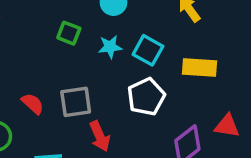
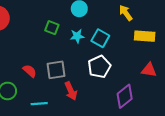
yellow rectangle: (199, 67) -> (145, 36), moved
red triangle: (227, 126) -> (149, 70), moved

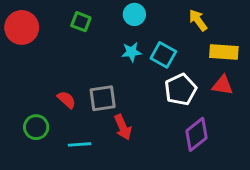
green square: (52, 28) -> (81, 22), moved
white pentagon: (99, 67) -> (181, 90), moved
red triangle: (149, 70) -> (222, 85), moved

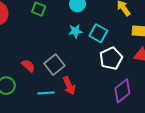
gray square: (103, 98) -> (54, 65), turned -30
cyan line: (79, 144) -> (46, 93), moved

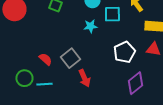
cyan square: (98, 33) -> (112, 14), moved, turned -30
cyan line: (46, 93) -> (44, 84), moved

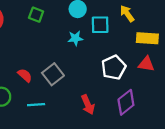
red arrow: (84, 78) -> (88, 105), moved
cyan line: (44, 84) -> (36, 105), moved

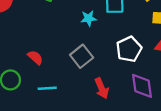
gray square: (53, 74) -> (82, 56), moved
purple diamond: (126, 102) -> (142, 86), turned -60

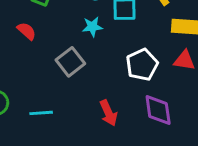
gray square: (82, 56) -> (70, 62), moved
red semicircle: (35, 57) -> (27, 31), moved

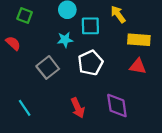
white pentagon: (142, 65) -> (90, 63), moved
cyan line: (41, 113) -> (25, 108), turned 60

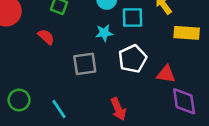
red triangle: (138, 66) -> (166, 74), moved
gray square: (48, 67) -> (85, 64), turned 30
purple diamond: (117, 106) -> (184, 101), moved

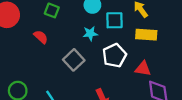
yellow rectangle: (187, 33) -> (146, 35), moved
gray square: (85, 64) -> (74, 60), turned -35

